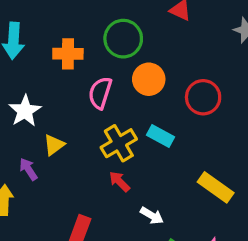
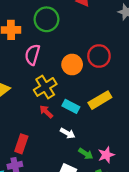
orange circle: (149, 79) -> (72, 65), moved
cyan rectangle: (161, 136) -> (71, 106), moved
yellow rectangle: (216, 187) -> (100, 100), moved, turned -65

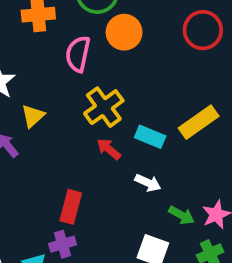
red circle: (99, 56) -> (203, 30), moved
orange circle: (72, 65) -> (124, 32), moved

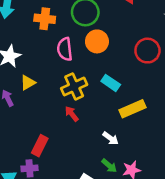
pink semicircle: (78, 54) -> (65, 49), turned -30
cyan rectangle: (150, 137) -> (111, 83), moved
white arrow: (148, 183) -> (111, 138), moved

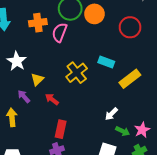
orange circle: (97, 41) -> (94, 14), moved
pink semicircle: (65, 49) -> (60, 32), moved, turned 42
red arrow: (72, 114) -> (52, 99), moved
white arrow: (111, 138) -> (111, 114), moved, turned 112

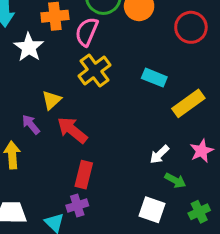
white star: (17, 61) -> (29, 47), moved
yellow cross: (77, 73) -> (94, 70), moved
red arrow: (52, 99) -> (72, 130), size x1.5
pink star: (142, 130) -> (202, 151), moved

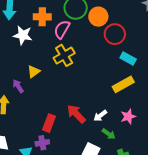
red circle: (191, 27) -> (115, 34), moved
white star: (29, 47) -> (23, 35), turned -30
cyan rectangle: (154, 78) -> (128, 58), moved
red arrow: (72, 130) -> (76, 114), moved

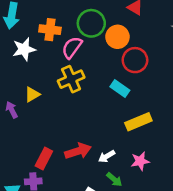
white star: (23, 35) -> (24, 49), turned -30
cyan rectangle: (128, 58) -> (120, 89), moved
red arrow: (76, 114) -> (78, 151), turned 110

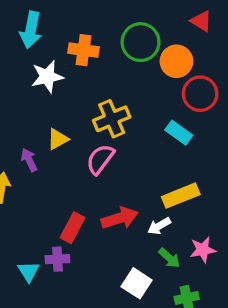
pink semicircle: (72, 47) -> (100, 159), moved
yellow rectangle: (138, 122) -> (181, 196), moved
pink star: (140, 161) -> (203, 250), moved

